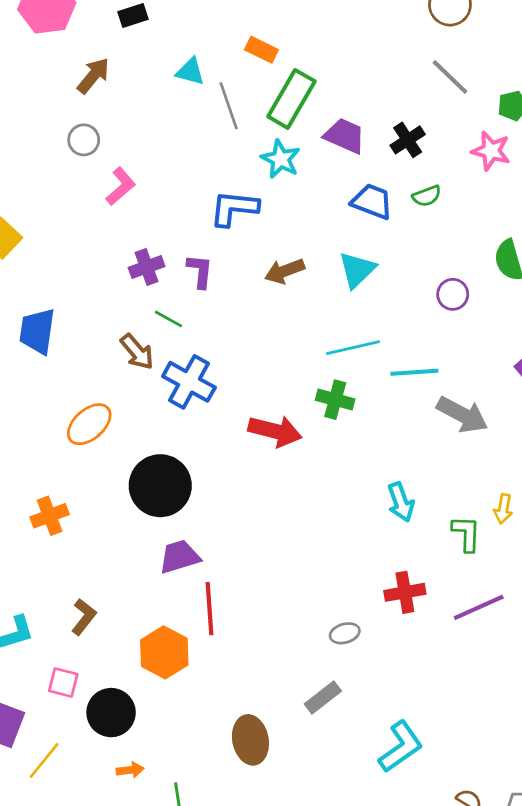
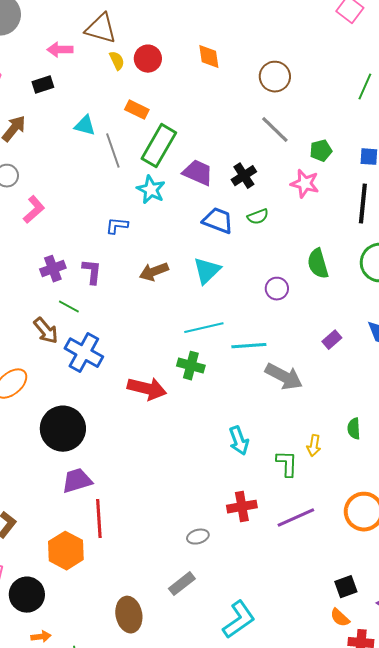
blue L-shape: (234, 208) -> (117, 226), size x0.6

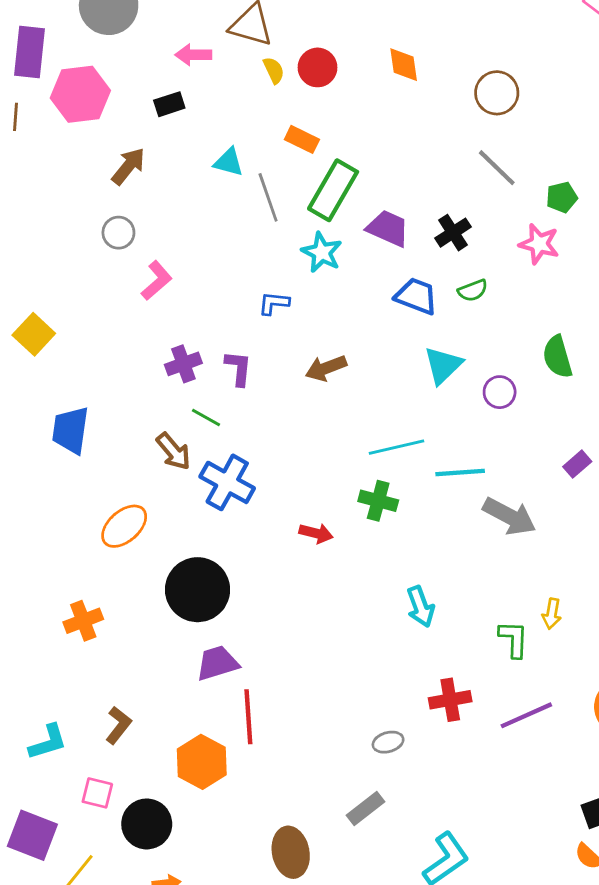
cyan triangle: (207, 271) -> (443, 365), moved
red arrow: (147, 389) -> (316, 533), size x0.6
cyan arrow: (239, 441) -> (421, 607), moved

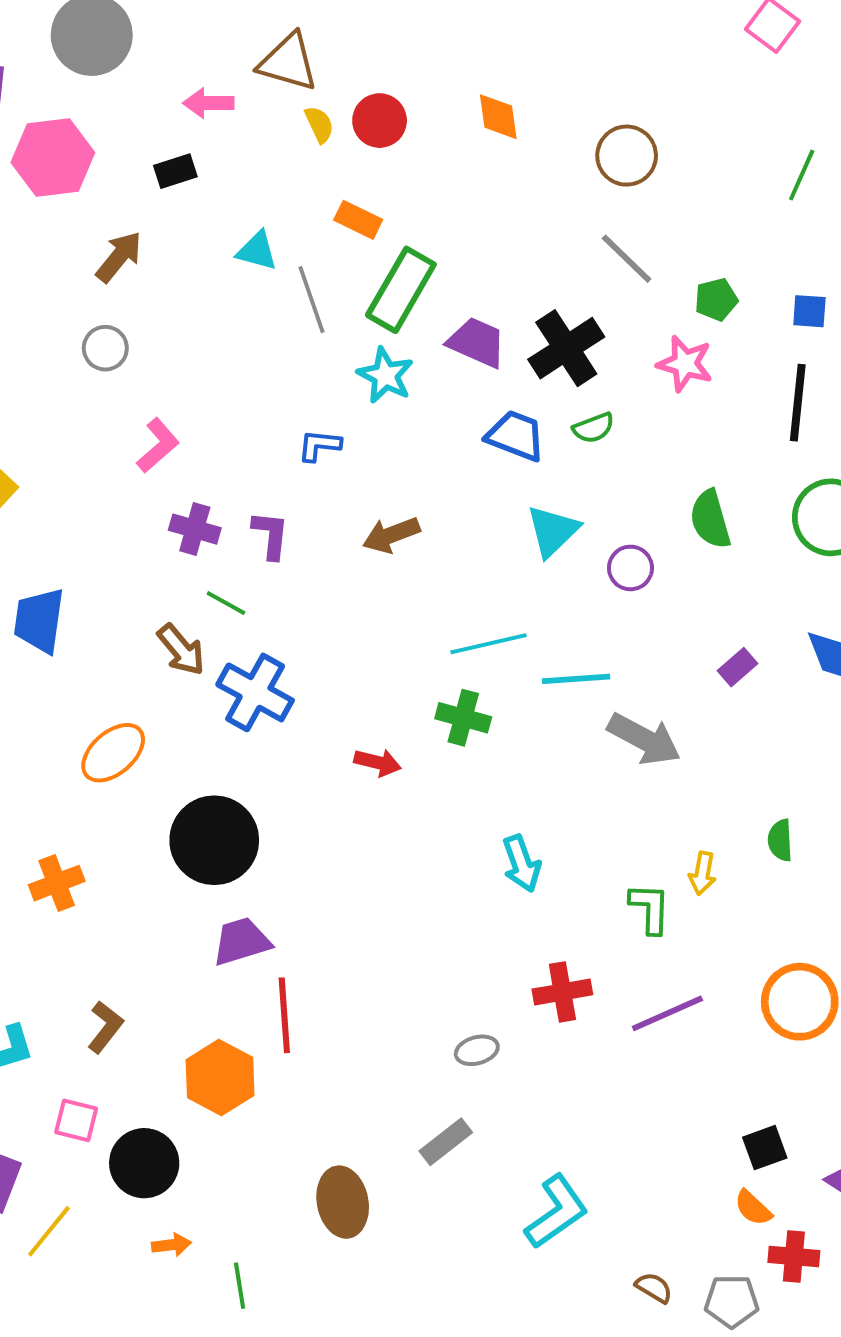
black cross: (453, 233) -> (566, 348), size x1.5
pink L-shape: (157, 281) -> (158, 445), moved
purple cross: (183, 364) -> (195, 529), turned 36

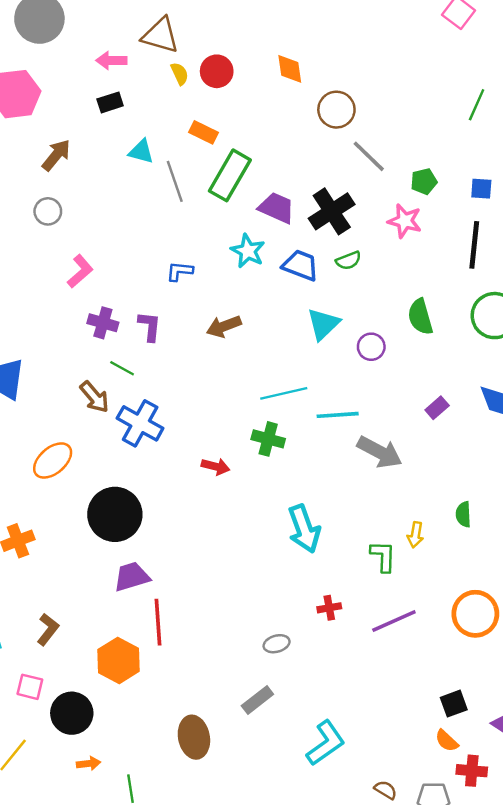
brown circle: (627, 156) -> (336, 110), moved
black rectangle: (175, 171) -> (110, 102), moved
cyan star: (385, 375) -> (248, 251), moved
cyan arrow: (522, 864) -> (304, 529), size x1.4
red cross: (562, 992) -> (329, 608), size x0.7

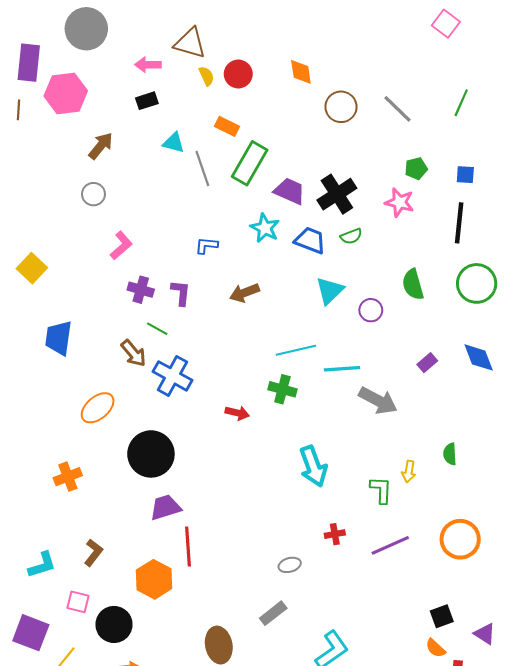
gray line: (369, 156) -> (397, 109), moved

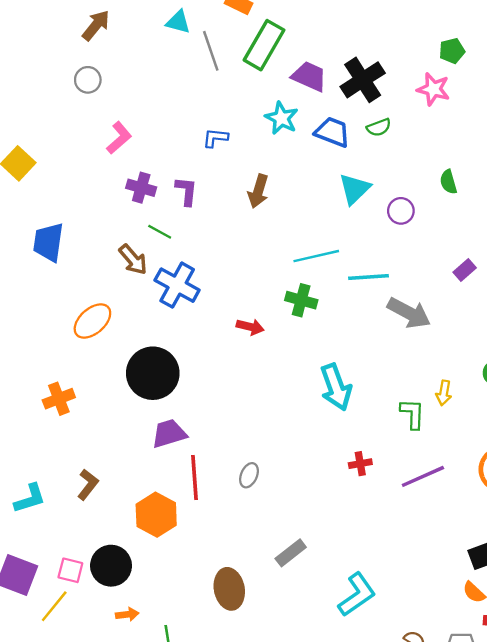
green semicircle: (413, 285) -> (448, 182), size x0.7
brown arrow: (244, 293) -> (258, 191), turned -52
gray ellipse: (290, 565) -> (249, 475), moved, turned -50
pink square: (78, 602) -> (70, 570), moved

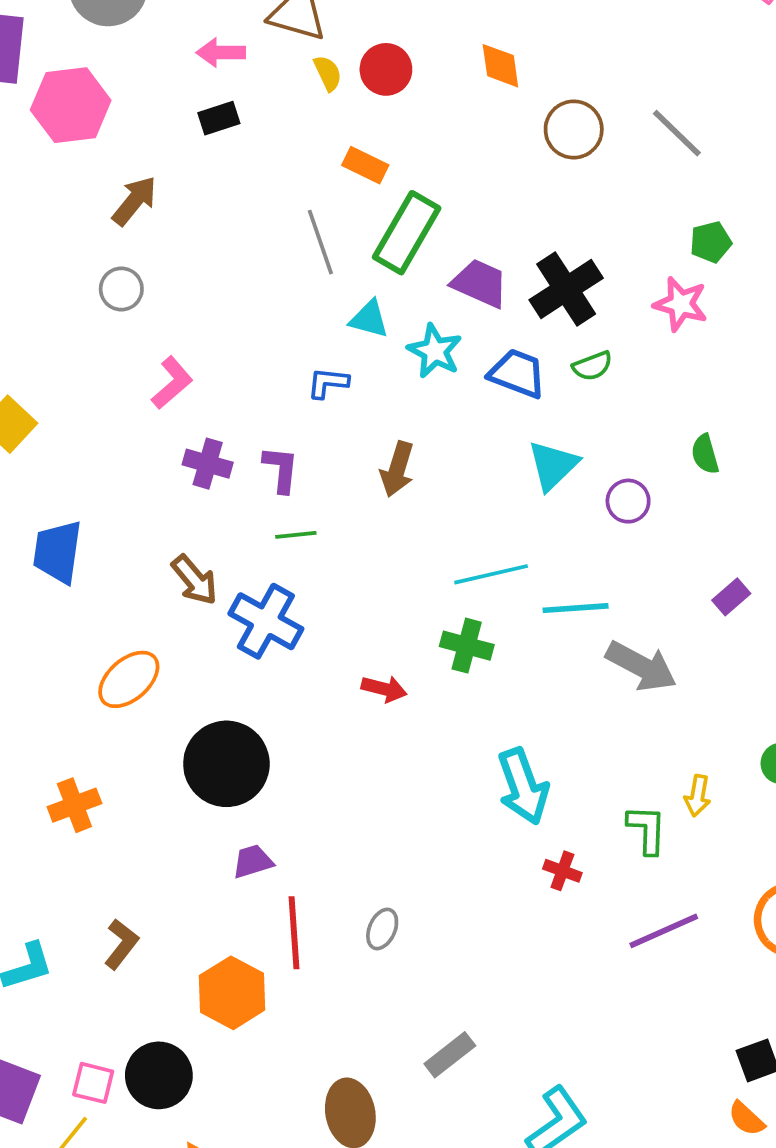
cyan triangle: (178, 22) -> (369, 319), moved
green line: (160, 232) -> (296, 535), moved, turned -35
purple trapezoid: (169, 433) -> (253, 861), size x0.7
red cross: (360, 464) -> (562, 871), moved, turned 30

